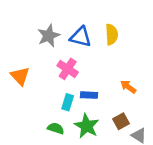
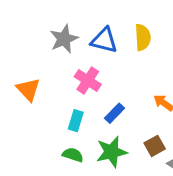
blue rectangle: (89, 95) -> (115, 113), turned -49
cyan rectangle: (68, 102) -> (76, 121), moved
green star: (87, 126) -> (112, 152), turned 30

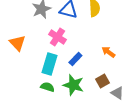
cyan rectangle: (76, 121) -> (49, 64), size x1.5
green star: (112, 152) -> (73, 85), turned 30

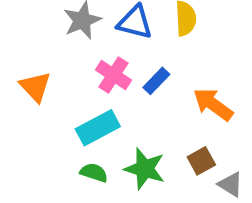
orange arrow: (108, 52) -> (213, 104), size x1.5
blue rectangle: (75, 59) -> (156, 81), moved
cyan rectangle: (49, 64) -> (98, 128), turned 45

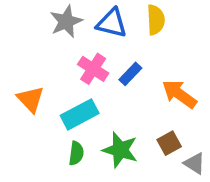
orange triangle: (35, 87) -> (31, 99), moved
green semicircle: (94, 173) -> (76, 153), turned 80

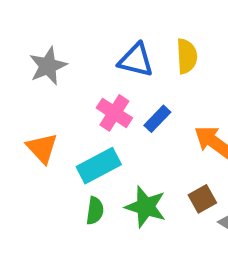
gray star: (66, 21) -> (48, 66), moved

